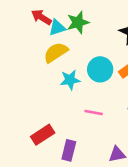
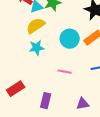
cyan star: (70, 80) -> (37, 48), moved
red rectangle: (43, 135) -> (16, 89), moved

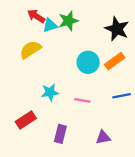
yellow semicircle: (36, 26) -> (30, 50), moved
cyan star: (37, 48) -> (50, 92), moved

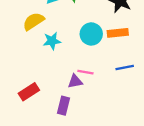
orange rectangle: (115, 61) -> (118, 33), turned 30
cyan star: (50, 92) -> (52, 41), moved
purple triangle: (103, 137) -> (75, 81), moved

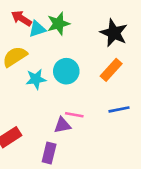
orange rectangle: (118, 33) -> (111, 70), turned -42
cyan circle: (91, 34) -> (66, 71), moved

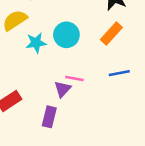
purple triangle: (62, 125) -> (62, 89), turned -36

